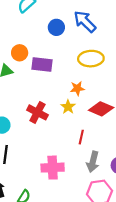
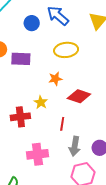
yellow star: (68, 107) -> (41, 102), moved
red cross: (37, 112) -> (20, 117), moved, turned -30

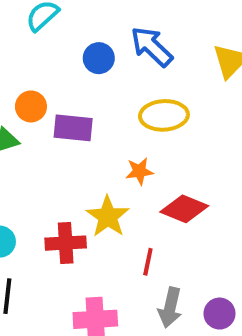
yellow star: (41, 102) -> (108, 217), size x1.5

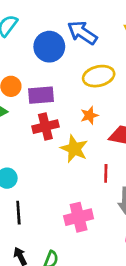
blue circle: (99, 58) -> (49, 47), size x1.5
red cross: (66, 243) -> (45, 127), moved

